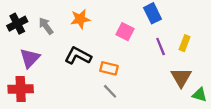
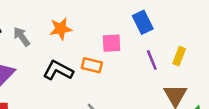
pink square: (125, 32) -> (111, 43), turned -30
orange rectangle: (109, 68) -> (92, 65), moved

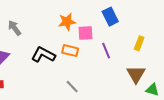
orange star: (61, 29) -> (67, 22), moved
purple line: (152, 60) -> (106, 51), moved

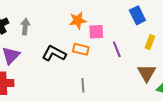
blue rectangle: (110, 17) -> (137, 15), moved
gray arrow: (14, 28) -> (25, 27), turned 42
gray line: (72, 87) -> (83, 85), turned 40

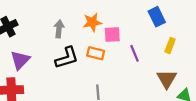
gray arrow: (25, 27) -> (59, 29), moved
black L-shape: (54, 53) -> (67, 58), turned 135

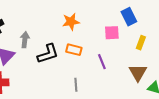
gray arrow: (59, 29) -> (25, 40), moved
pink square: (112, 34) -> (112, 33), moved
purple line: (135, 53) -> (102, 62), moved

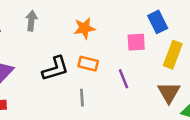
gray arrow: (25, 40) -> (31, 21), moved
yellow rectangle: (141, 43) -> (173, 55), size x1.5
gray line: (76, 85) -> (82, 98), moved

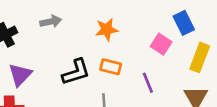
gray arrow: (31, 21) -> (51, 22), turned 72
pink square: (136, 42) -> (161, 44), turned 36

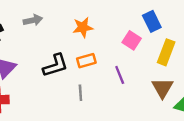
orange rectangle: (111, 67) -> (86, 61), turned -30

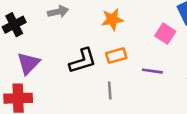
purple line: (120, 75) -> (152, 71), turned -60

